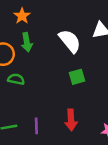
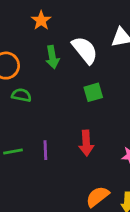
orange star: (22, 16) -> (41, 20), moved
green arrow: (27, 42) -> (52, 57), moved

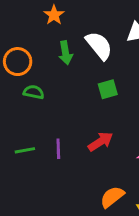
red arrow: (86, 143) -> (101, 142), turned -120

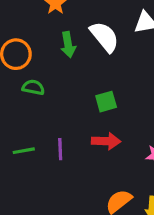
green square: (108, 89) -> (106, 102), moved
red arrow: (101, 142) -> (106, 141), turned 35

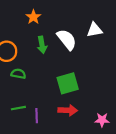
green square: (106, 102) -> (68, 83), size x1.5
green line: (24, 151) -> (18, 108), moved

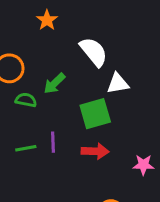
white triangle: (95, 30) -> (118, 83), moved
green arrow: (42, 45) -> (55, 83), moved, turned 56
purple line: (37, 116) -> (53, 142), moved

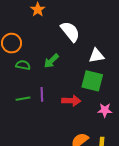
green arrow: (55, 83) -> (51, 61), moved
white triangle: (118, 83) -> (96, 56), moved
green square: (95, 114) -> (92, 81), moved, turned 30

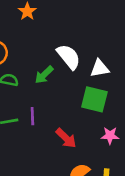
white semicircle: (70, 32) -> (69, 57), moved
red arrow: (71, 101) -> (66, 138), moved, turned 42

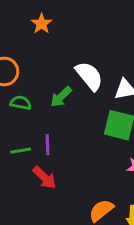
red arrow: (66, 138) -> (44, 178), moved

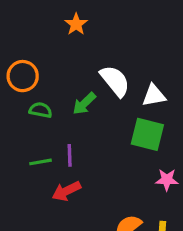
orange star: (42, 24) -> (76, 24), moved
red arrow: (44, 178) -> (66, 191), turned 110

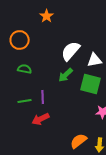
orange circle: (23, 76) -> (20, 40), moved
white semicircle: (115, 81) -> (71, 51), turned -100
green arrow: (84, 104) -> (66, 75), moved

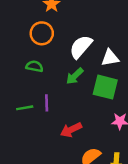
orange circle: (20, 40) -> (42, 33), moved
green semicircle: (25, 69) -> (34, 66), moved
red arrow: (41, 119) -> (71, 130), moved

